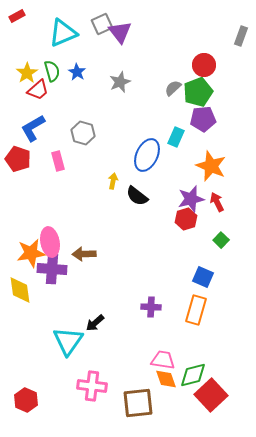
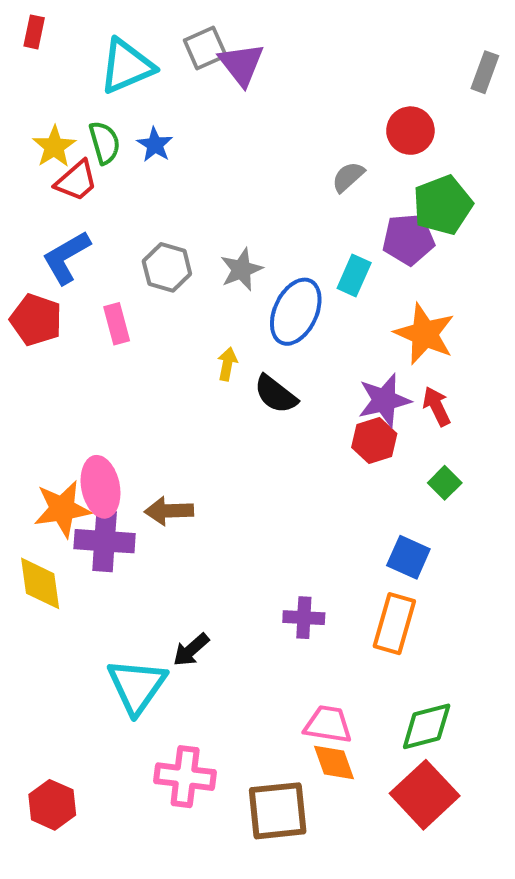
red rectangle: (17, 16) -> (34, 32), turned -49
gray star: (120, 82) -> (241, 269), moved
green pentagon: (198, 92) -> (443, 205), moved
green diamond: (193, 375) -> (427, 726), moved

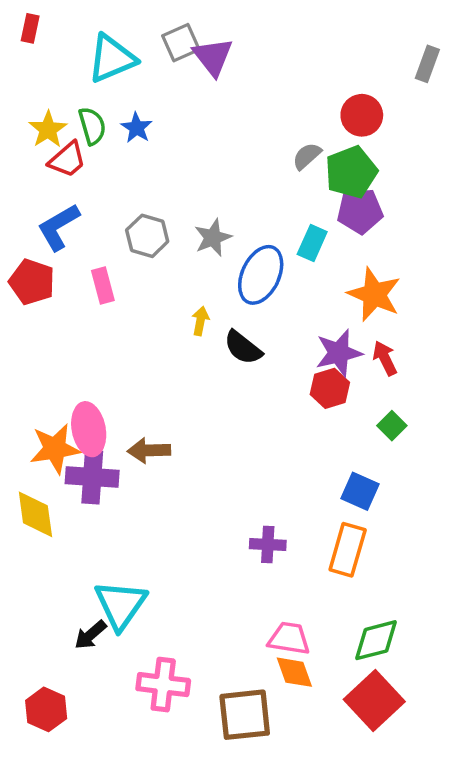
green pentagon: (443, 205) -> (351, 172), moved
black arrow: (191, 650) -> (90, 635), moved

